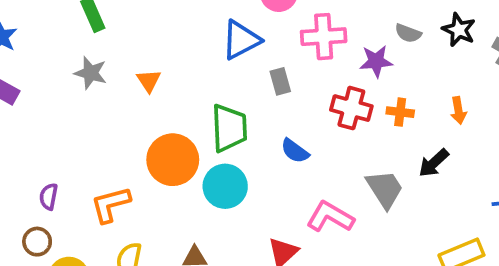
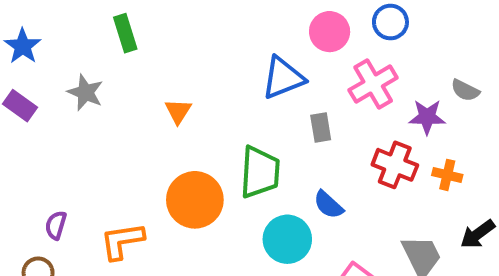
pink cross: (324, 37) -> (373, 84), turned -33
gray star: (91, 73) -> (85, 92), moved
cyan circle: (225, 186) -> (287, 239), moved

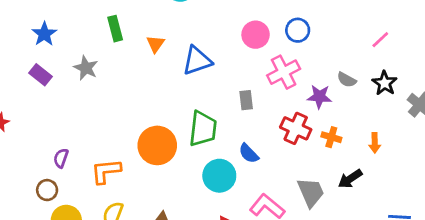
blue triangle: (283, 78) -> (197, 61), moved
orange triangle: (178, 111) -> (156, 44), moved

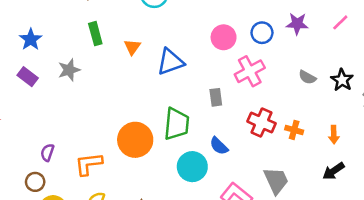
pink line: (380, 40) -> (340, 22), moved
gray star: (86, 68) -> (69, 70), turned 30
purple star: (320, 97) -> (297, 24), moved
black arrow: (350, 179) -> (333, 171), moved

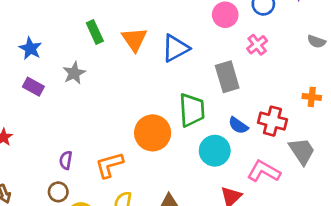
orange triangle: (132, 47) -> (134, 39), size x1.5
pink cross: (250, 71) -> (257, 45), size x0.7
gray rectangle: (216, 97) -> (227, 77), size x1.6
red cross: (261, 122) -> (272, 121), moved

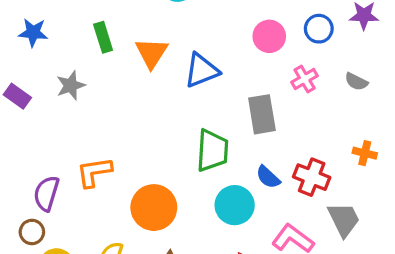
gray semicircle: (316, 41) -> (356, 82), moved
blue star: (30, 48) -> (33, 33), moved, turned -30
orange circle: (153, 133) -> (154, 208), moved
purple semicircle: (66, 160) -> (46, 193), size x1.5
orange L-shape: (109, 165) -> (94, 172), moved

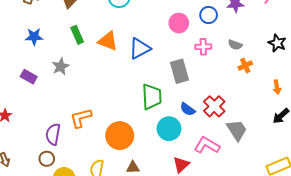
orange triangle: (152, 53) -> (108, 41), turned -35
pink cross: (305, 79) -> (203, 47), turned 35
orange cross: (365, 153) -> (245, 65), moved, turned -32
red cross: (312, 177) -> (214, 106), turned 30

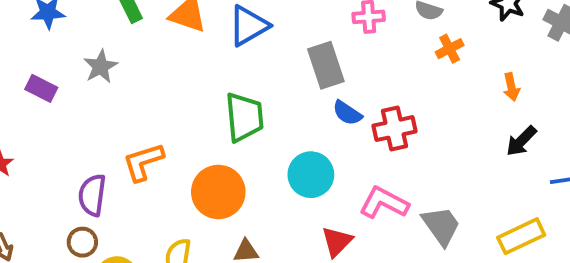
green trapezoid: (152, 97) -> (244, 117), moved
red cross: (214, 106) -> (394, 129), turned 35
blue semicircle: (188, 109) -> (347, 113), moved
gray trapezoid: (237, 130) -> (441, 226), moved

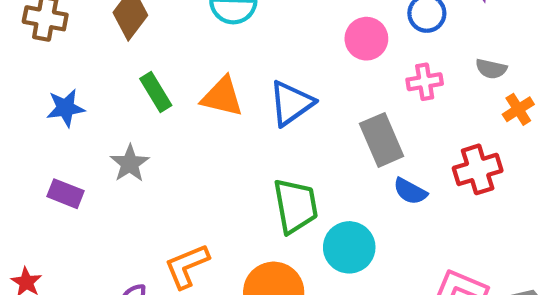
red cross: (394, 129) -> (478, 169), moved
cyan circle: (311, 175) -> (349, 247), moved

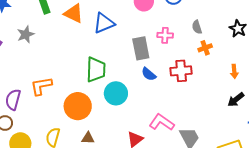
gray semicircle: (491, 69) -> (197, 27), turned 48
pink cross: (425, 82) -> (165, 35), moved

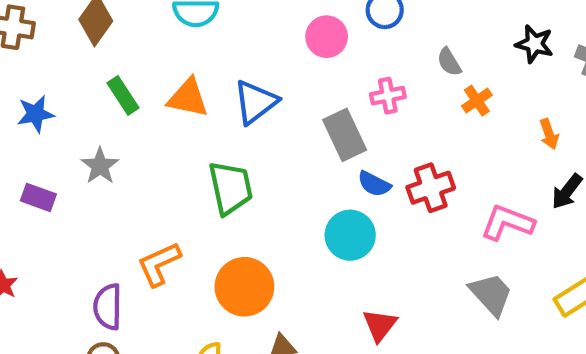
green trapezoid: (96, 70) -> (231, 188), moved
red cross: (181, 71) -> (431, 188), moved
cyan circle: (116, 93) -> (350, 235), moved
pink L-shape: (162, 122) -> (507, 223), moved

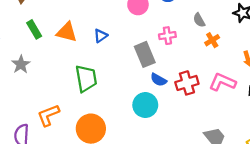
blue triangle: (255, 102) -> (101, 36), size x0.6
pink L-shape: (507, 223) -> (222, 82), moved

